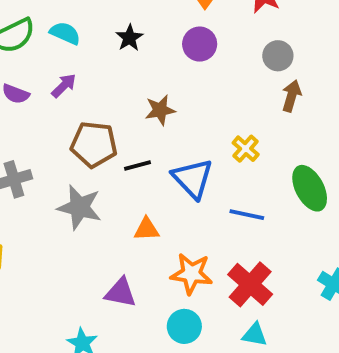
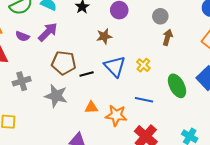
purple arrow: (64, 86) -> (48, 32), size x1.5
brown star: (160, 110) -> (104, 36), moved
blue triangle: (193, 178) -> (115, 66), moved
orange star: (191, 274) -> (116, 115), moved

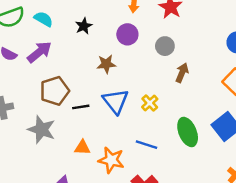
gray circle: (160, 16) -> (165, 46), moved
brown pentagon: (64, 63) -> (55, 91), turned -30

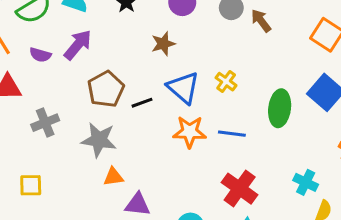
brown arrow: (182, 73) -> (261, 21), moved, turned -48
green ellipse: (188, 132) -> (280, 108), turned 40
orange triangle: (82, 148) -> (113, 177), moved
orange star: (111, 160) -> (190, 132), moved

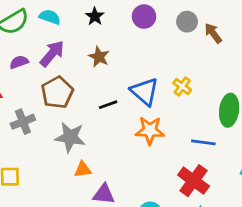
brown star: (163, 44) -> (99, 57), moved, turned -30
purple semicircle: (40, 55) -> (19, 62), turned 144
brown pentagon: (106, 89) -> (57, 92), moved
blue line: (232, 134) -> (203, 142), moved

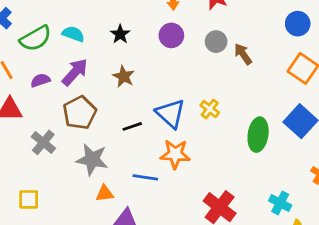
gray cross: (23, 122) -> (43, 142), turned -30
blue line: (203, 142) -> (145, 177), moved

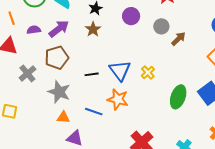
brown arrow: (243, 54) -> (178, 39), turned 70
brown star: (124, 76) -> (93, 29), moved

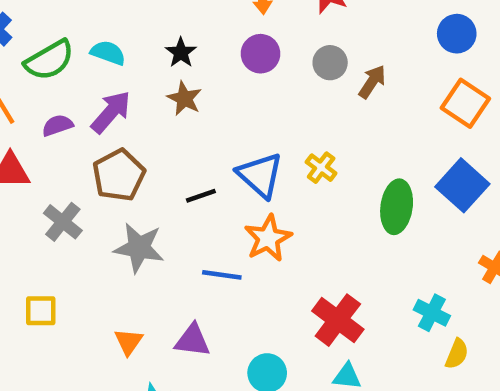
orange star: (118, 99) -> (268, 238), turned -30
orange triangle: (63, 117) -> (129, 342), moved, turned -48

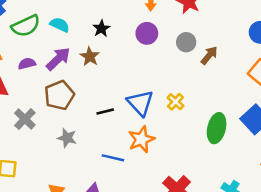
brown star: (184, 98) -> (90, 57), moved
gray star: (139, 248) -> (67, 138), size x0.7

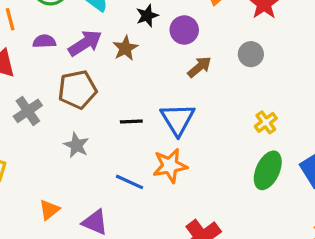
purple circle: (147, 33) -> (184, 30), moved
brown arrow: (209, 55) -> (199, 67), moved
yellow cross: (175, 102) -> (266, 122), moved

